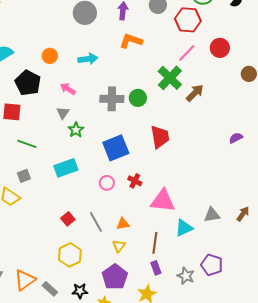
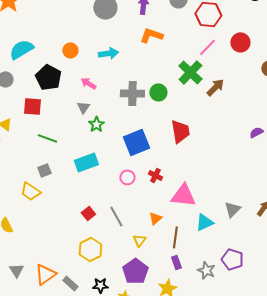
gray triangle: (212, 215) -> (232, 209), turned -36
orange triangle: (123, 224) -> (155, 218), moved, turned -32

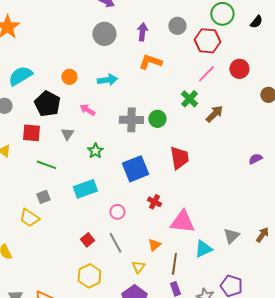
green cross: (190, 72) -> (189, 99), size x0.7
gray triangle: (83, 107) -> (67, 134), moved
pink circle: (127, 177) -> (117, 212), moved

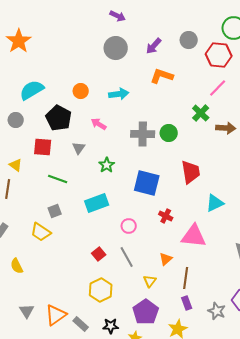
purple arrow: (142, 32) -> (154, 46), turned -144
brown arrow: (214, 114) -> (226, 128), turned 48
blue square: (135, 169) -> (147, 183), turned 36
cyan triangle: (203, 249) -> (215, 203), moved

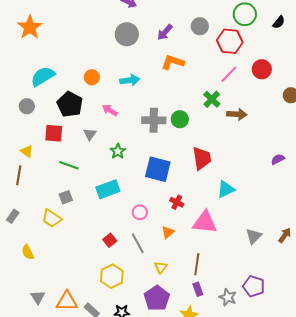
orange triangle: (166, 259) -> (168, 232), moved
orange triangle: (56, 315) -> (67, 301), turned 35

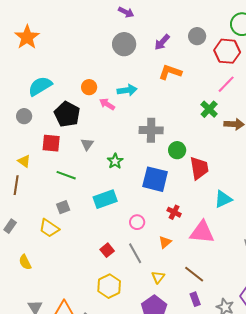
pink arrow: (110, 110) -> (107, 104), moved
green circle: (180, 119) -> (177, 150), moved
brown line: (197, 264) -> (194, 274), turned -60

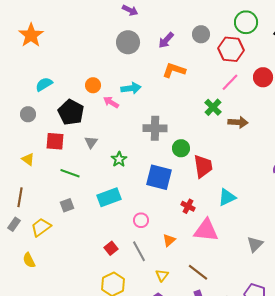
cyan semicircle: (40, 86) -> (44, 84), size x0.7
brown line: (16, 185) -> (20, 197), moved
red cross: (174, 212) -> (188, 206), moved
yellow trapezoid: (49, 228) -> (41, 227), moved, turned 110

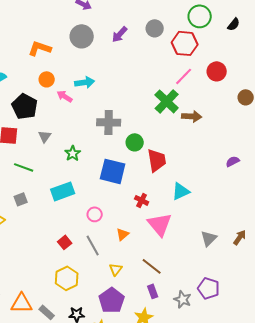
orange L-shape: (174, 70) -> (40, 48), moved
green cross: (213, 107) -> (167, 101), size x1.4
pink triangle: (206, 230) -> (160, 224), turned 44

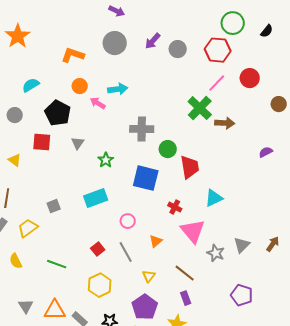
gray circle: (155, 28) -> (178, 49), moved
purple semicircle: (233, 161) -> (266, 152), moved
green line: (24, 167) -> (57, 264), moved
gray star: (183, 299) -> (216, 253), moved

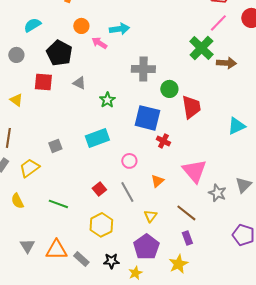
gray triangle: (78, 143) -> (79, 83), turned -40
cyan triangle: (214, 198) -> (236, 126), moved
red cross: (175, 207) -> (163, 141), moved

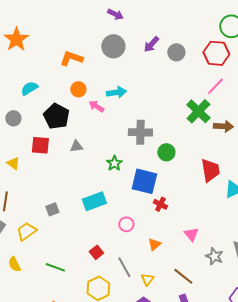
gray triangle: (79, 83) -> (76, 146), turned -32
green star: (107, 100) -> (114, 163), moved
red trapezoid: (191, 107) -> (210, 170), moved
pink triangle: (194, 171) -> (191, 234), size x0.6
gray line: (127, 192) -> (124, 267), moved

